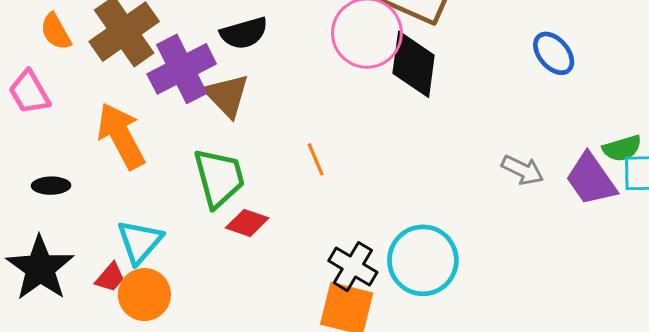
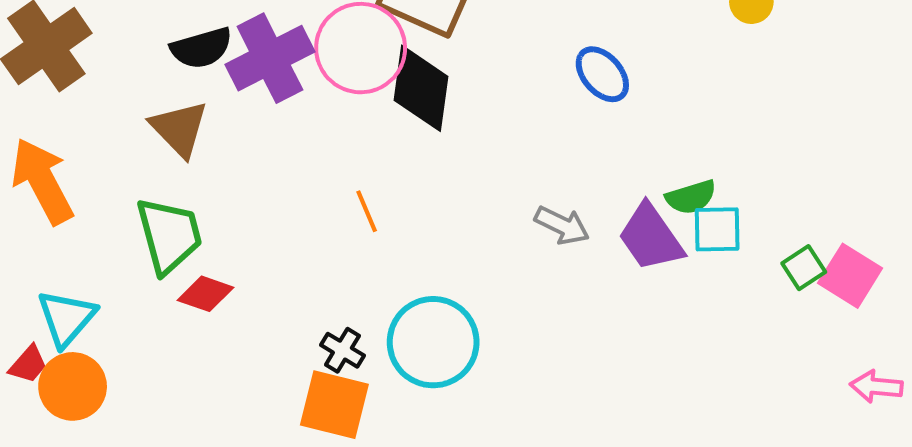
purple cross: (182, 69) -> (270, 58), moved
orange line: (316, 159) -> (367, 211), moved
black cross: (353, 267) -> (342, 350), size x0.7

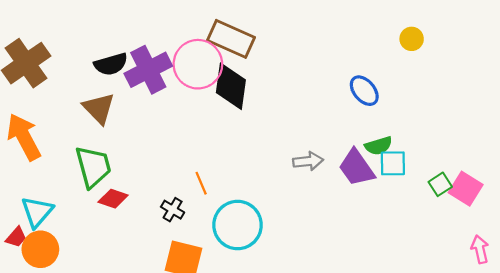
blue ellipse: (602, 74) -> (364, 91), moved
orange line: (367, 211) -> (201, 183), moved
gray arrow: (562, 225) -> (308, 161), turned -32
black cross: (342, 350) -> (173, 210), moved
pink arrow: (876, 386) -> (480, 249), turned 72

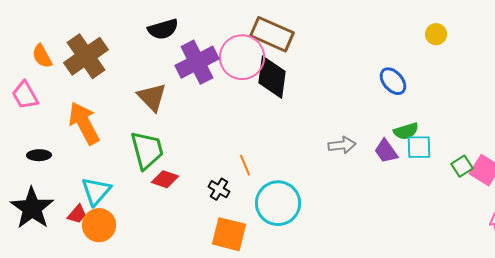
black semicircle: (111, 64) -> (163, 29), moved
purple trapezoid: (357, 168) -> (386, 151), size x0.7

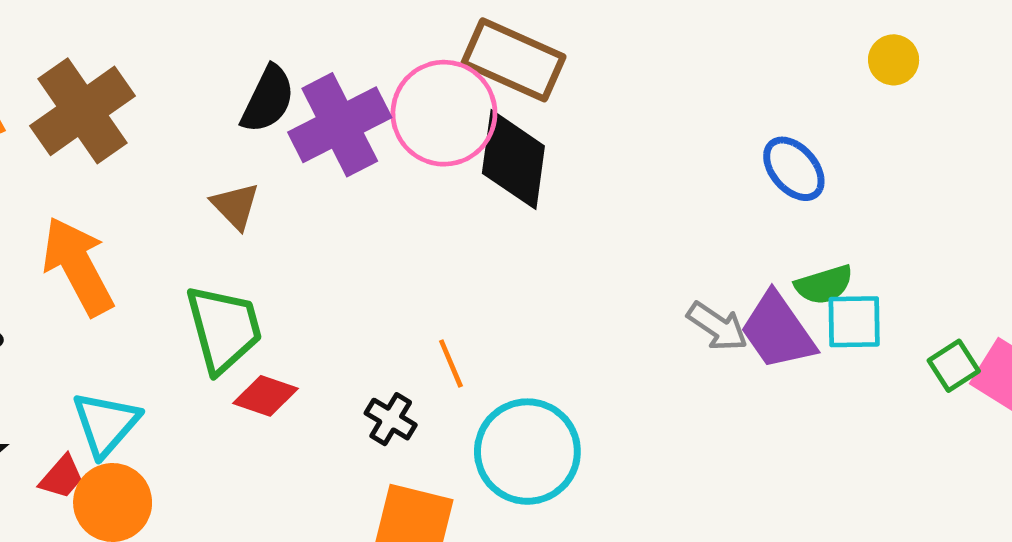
black semicircle: (163, 29) -> (268, 99), moved, turned -48
brown triangle: (152, 97) -> (235, 206), size x0.7
gray arrow: (342, 145) -> (717, 326), moved, turned 40
purple trapezoid: (386, 151) -> (778, 331), size x1.4

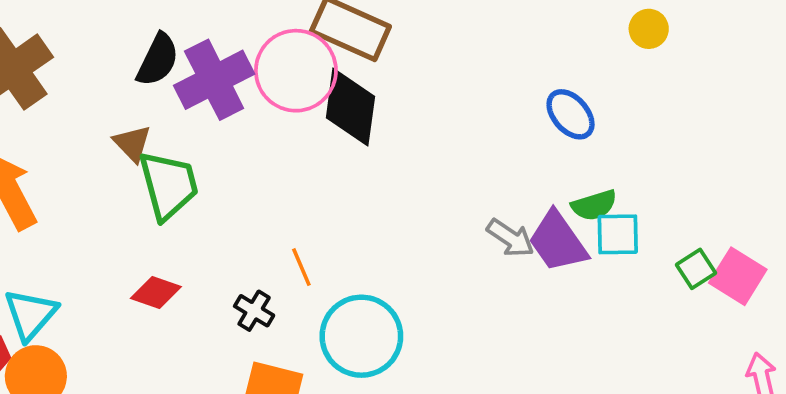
green trapezoid: (224, 329) -> (169, 185), moved

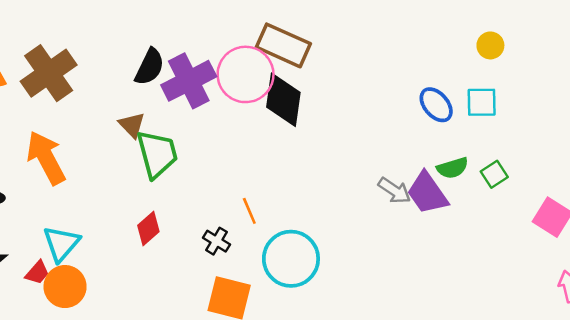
cyan square: (618, 234) -> (482, 102), moved
green square: (696, 269) -> (494, 174), moved
red diamond: (156, 293) -> (148, 228), turned -60

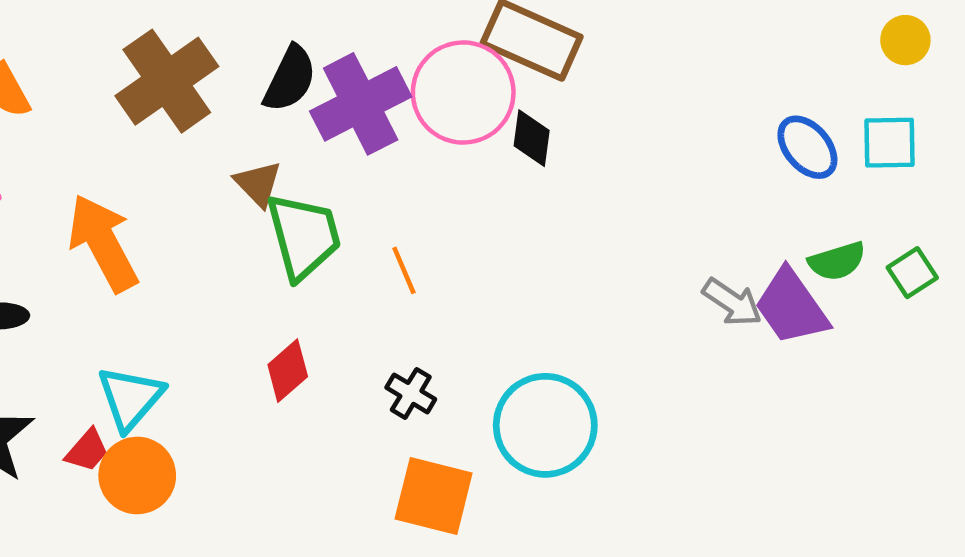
brown cross: (49, 73) -> (167, 81), moved
black diamond: (283, 100) -> (532, 138), size x0.6
orange line: (249, 211) -> (404, 270), moved

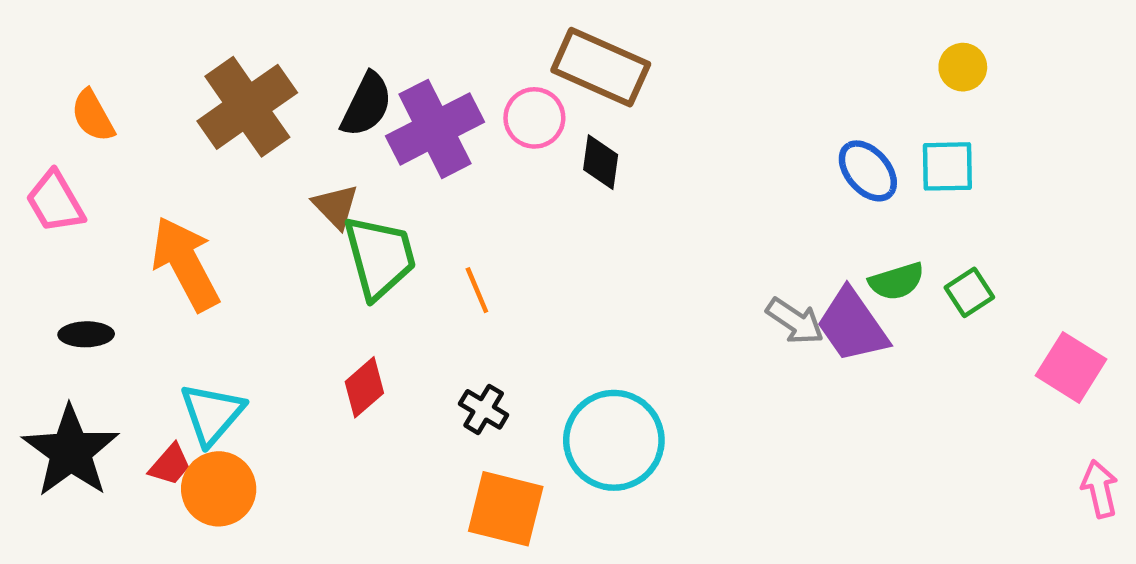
pink circle: (463, 93) -> (534, 118), size x0.6

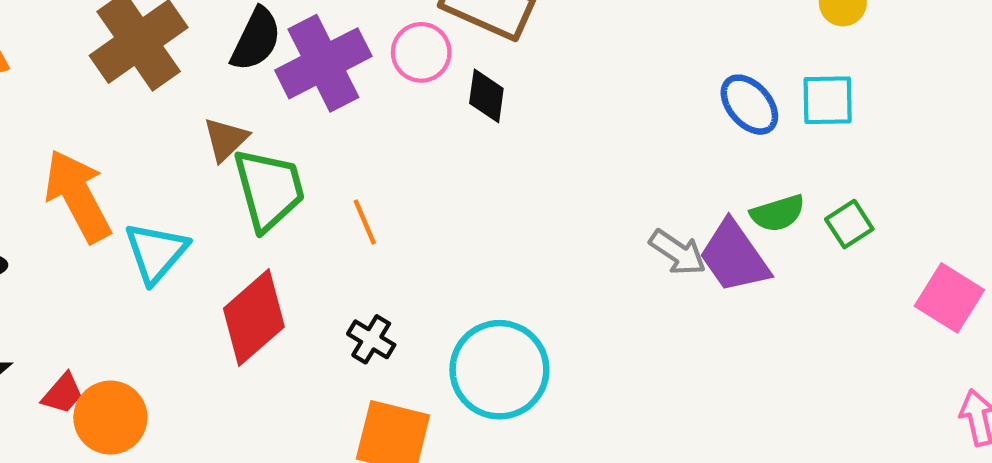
brown triangle: (336, 206) -> (226, 139), turned 30
red diamond: (364, 387) -> (254, 318), size x1.6
cyan triangle: (212, 414) -> (156, 252), moved

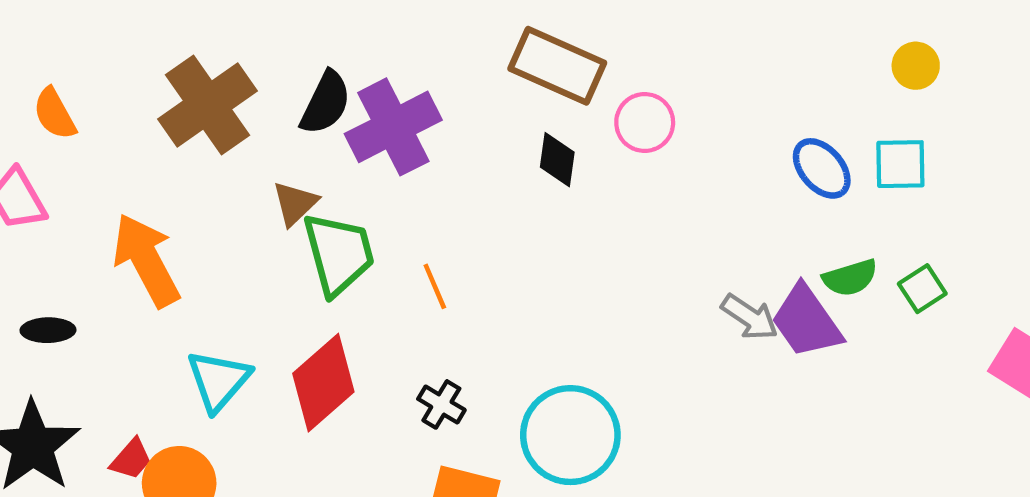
pink circle: (421, 52) -> (645, 123), moved
cyan triangle: (156, 252) -> (218, 380), moved

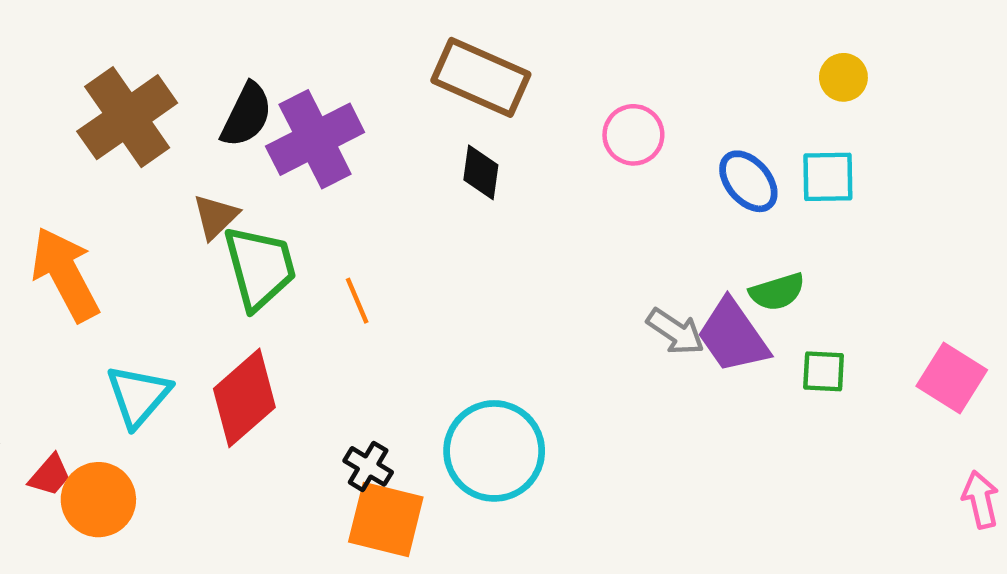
pink circle: (645, 123) -> (633, 135), moved
green square: (922, 289) -> (824, 371), moved, turned 36
black cross: (441, 404) -> (368, 466), moved

